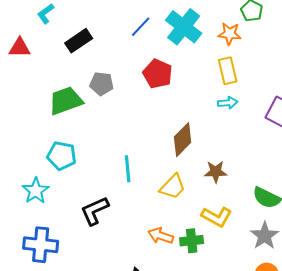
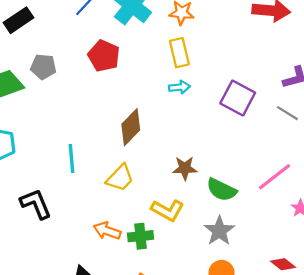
brown star: (216, 172) -> (185, 168), moved
black L-shape: (95, 211) -> (36, 204), turned 92

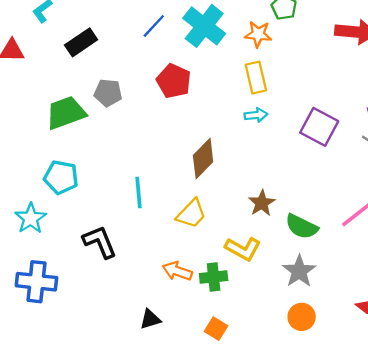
brown star: (185, 168) -> (262, 203), turned -30

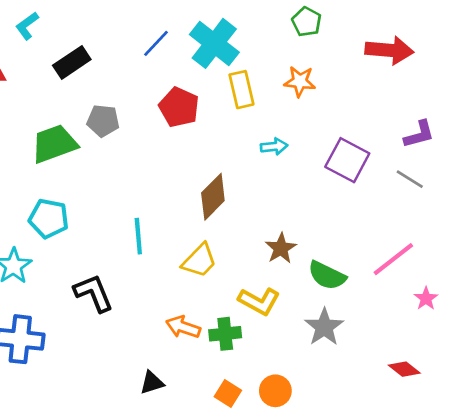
orange star: (258, 34) -> (300, 81), moved
yellow rectangle: (256, 78) -> (241, 90), moved
orange circle: (302, 317) -> (275, 391), moved

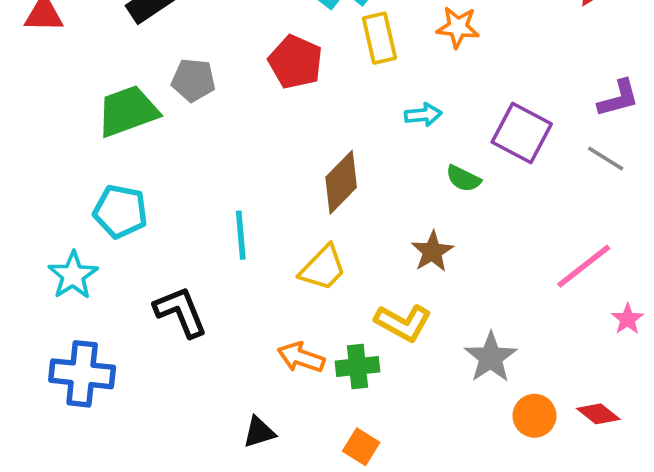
green semicircle: (327, 275) -> (463, 179), moved, size x0.7
orange circle: (275, 391) -> (534, 416), moved

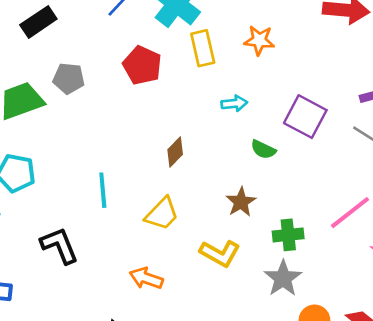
brown diamond: (341, 182) -> (175, 152), size x0.7
green cross: (358, 366) -> (288, 235), moved

